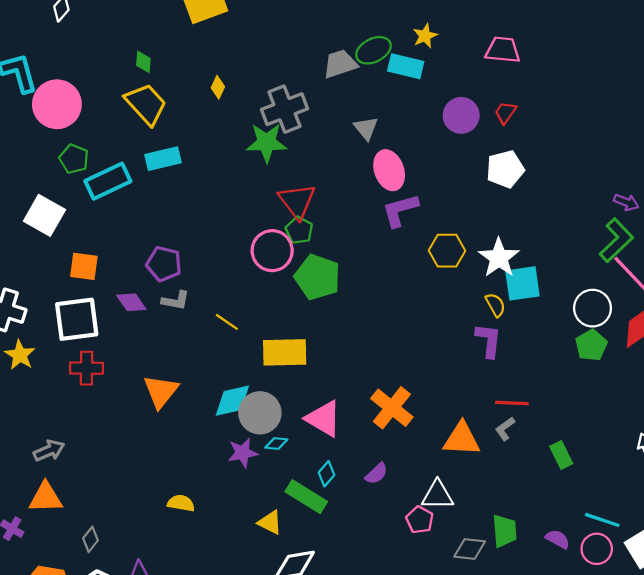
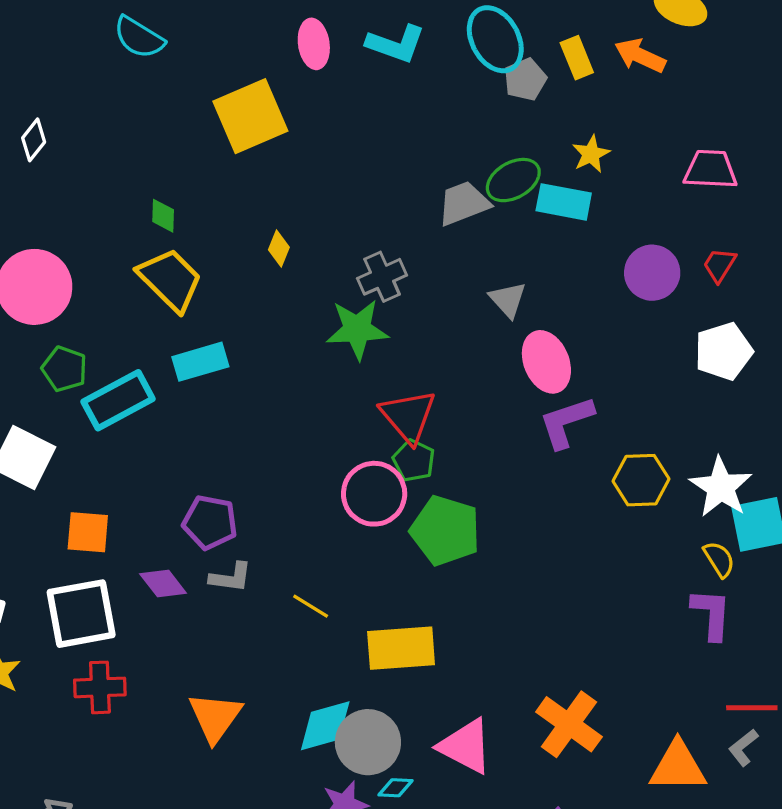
gray cross: (284, 109) -> (382, 277), size x0.7

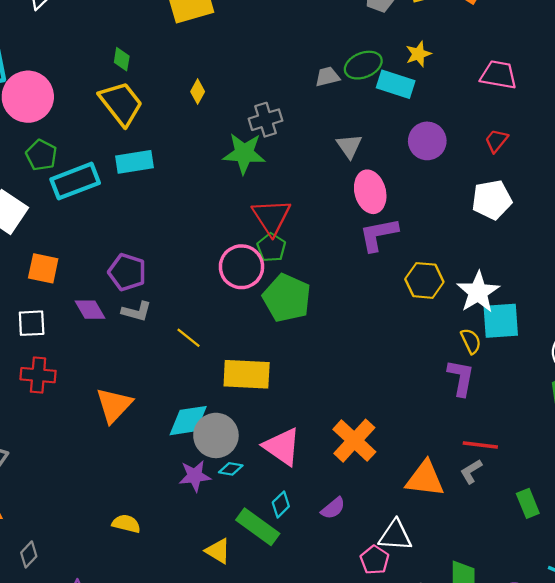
gray trapezoid: (464, 203) -> (327, 77), size x0.7
purple circle: (652, 273) -> (427, 141), moved
white square: (81, 614) -> (32, 323), size x0.6

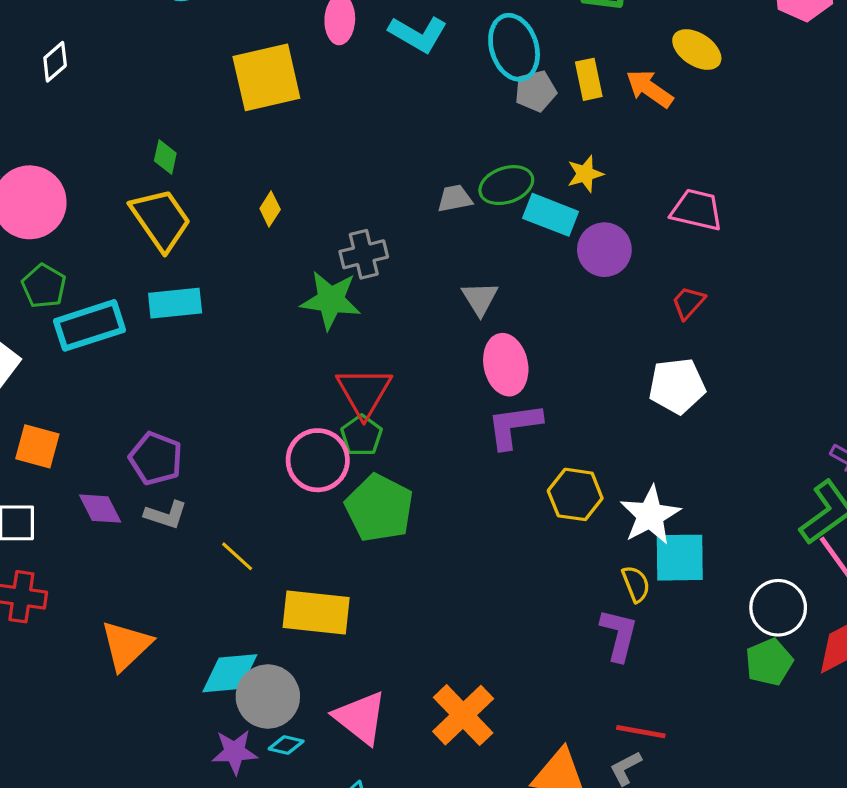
purple circle: (427, 141) -> (604, 250), moved

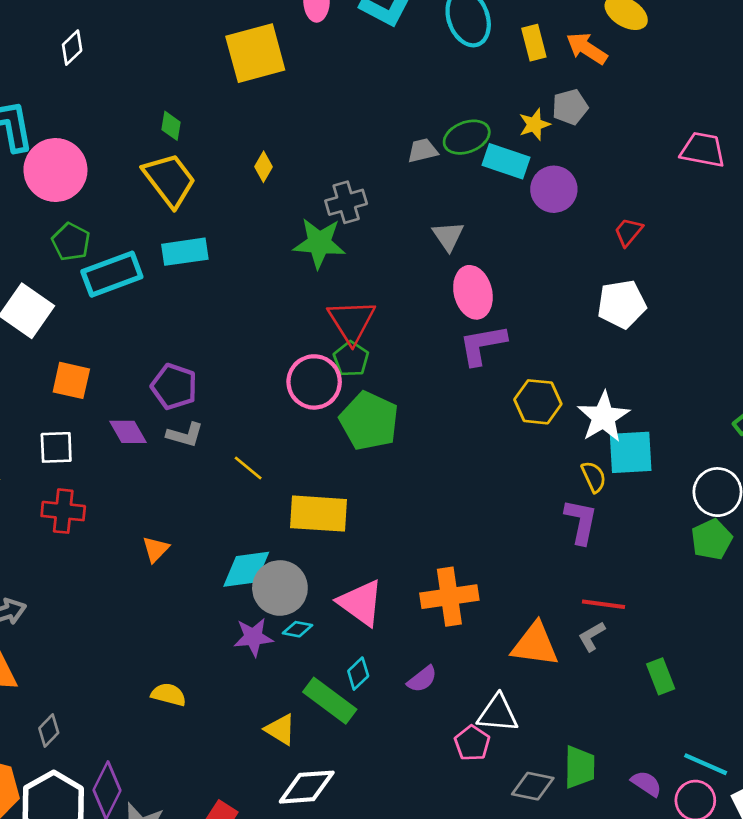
gray pentagon: (536, 91) -> (570, 107), moved
pink trapezoid: (697, 210) -> (703, 150), moved
orange triangle: (126, 645) -> (156, 549), size x0.6
orange cross: (463, 715) -> (449, 597), turned 38

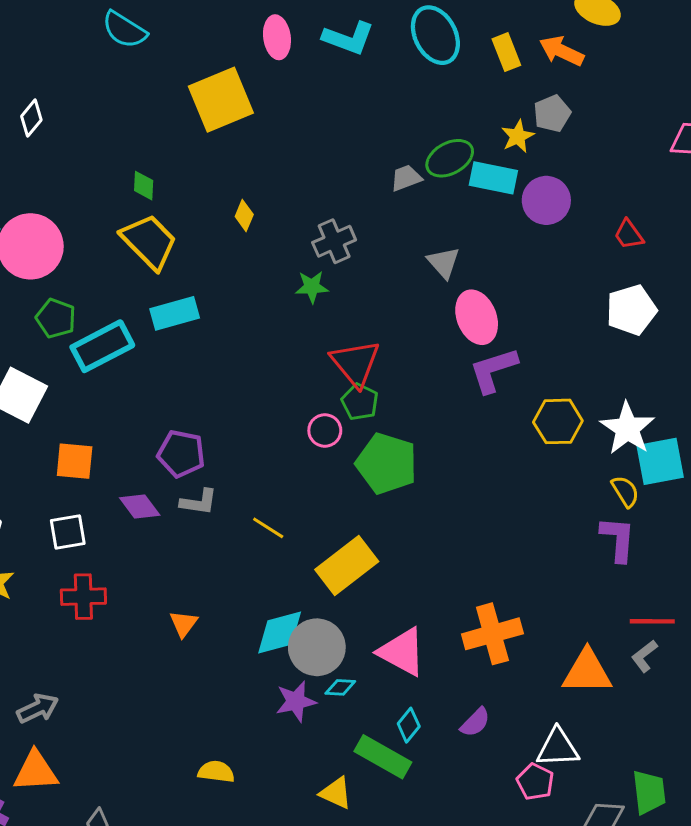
red trapezoid: (628, 232) -> (629, 235), turned -68
green star: (319, 243) -> (312, 287), size x0.6
pink circle: (314, 382) -> (325, 431), size x0.6
yellow rectangle: (318, 514) -> (347, 566), turned -34

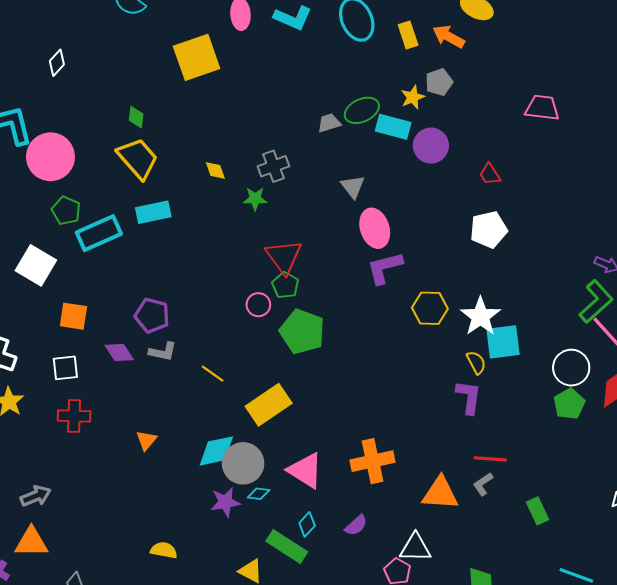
yellow diamond: (244, 215) -> (215, 170), moved, turned -45

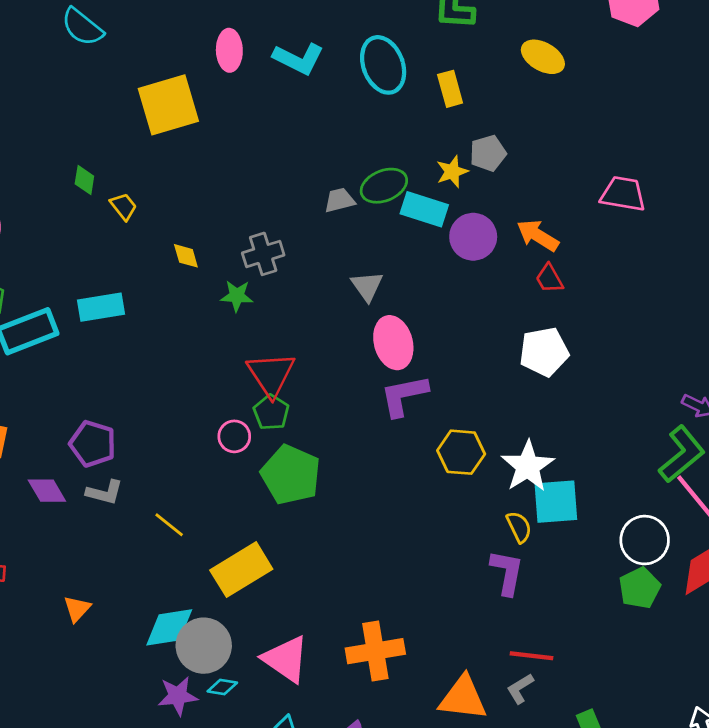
orange arrow: (449, 37) -> (538, 235), moved
yellow trapezoid: (138, 158) -> (124, 206), moved, size x0.5

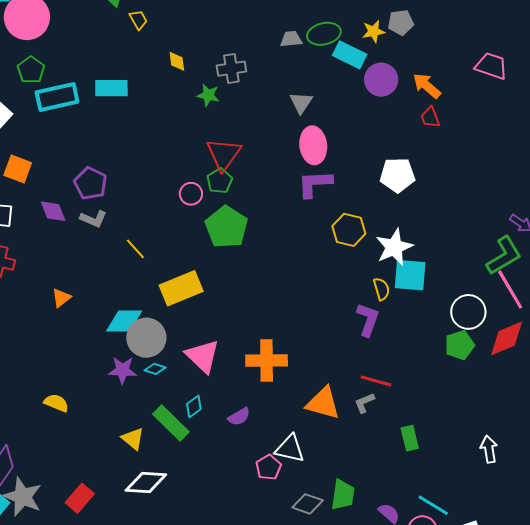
white pentagon: (544, 352) -> (397, 175), moved

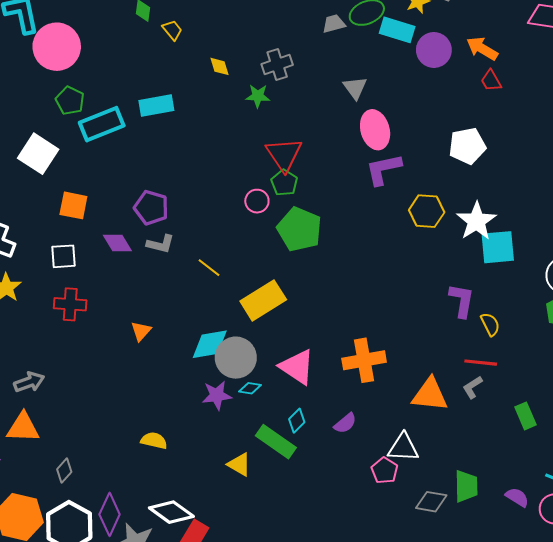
yellow semicircle: (381, 289) -> (490, 324), moved
white diamond: (146, 483) -> (171, 512), moved, turned 42

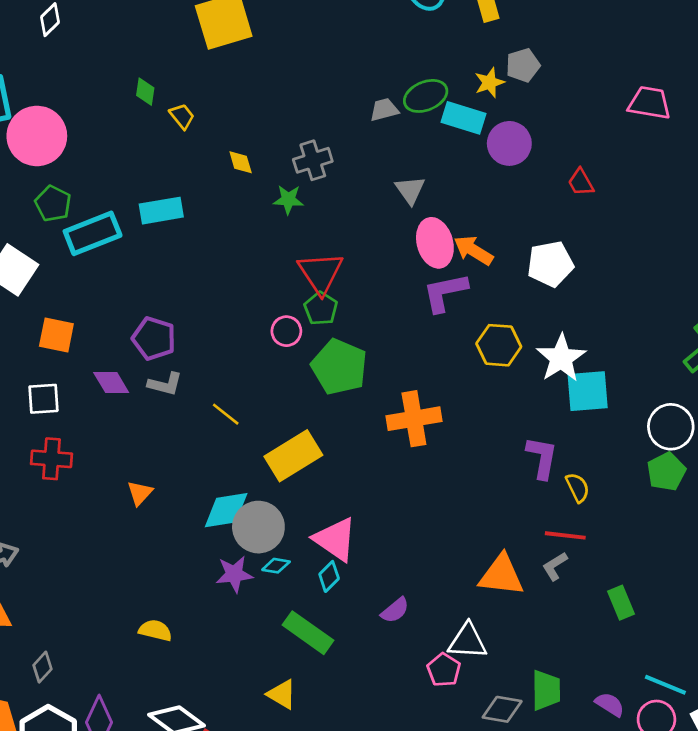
orange arrow: (482, 49) -> (473, 250), moved
orange cross: (364, 360) -> (414, 419), moved
cyan diamond: (297, 421) -> (329, 576), moved
yellow triangle: (239, 464) -> (282, 694), moved

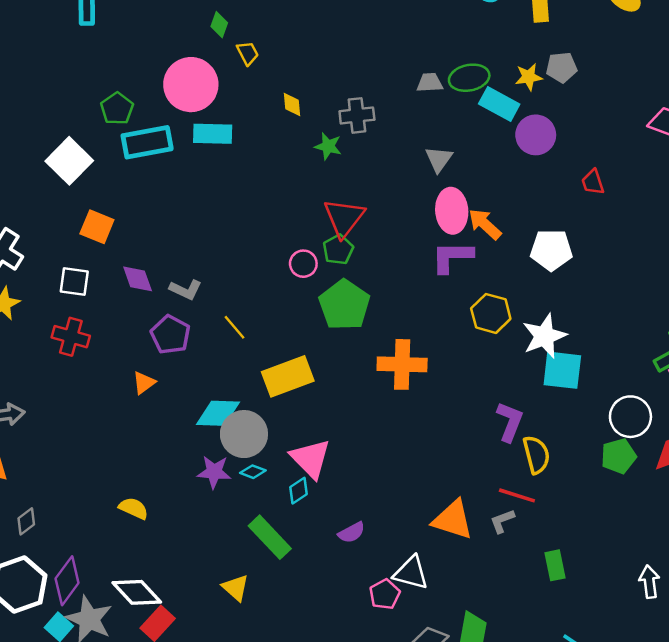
pink circle: (37, 136) -> (191, 85), moved
purple pentagon: (154, 338) -> (170, 335), moved
yellow semicircle: (578, 488) -> (536, 455), size x1.4

